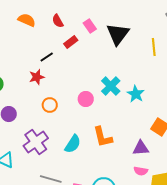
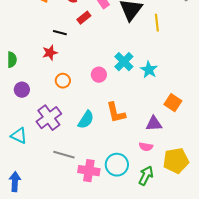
yellow line: (154, 47) -> (157, 23), moved
black line: (47, 57) -> (60, 33), turned 48
pink semicircle: (141, 171) -> (146, 147), moved

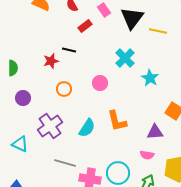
yellow line: (157, 23) -> (158, 31), turned -72
black line: (60, 33) -> (69, 50), moved
cyan cross: (124, 62) -> (125, 58), moved

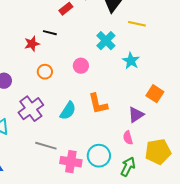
yellow line: (158, 31) -> (137, 24), moved
purple triangle: (155, 132) -> (136, 115), turned -30
pink semicircle: (147, 155) -> (128, 138), turned 64

